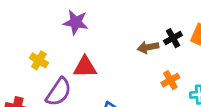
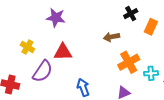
black cross: (173, 38) -> (131, 14), moved
orange cross: (170, 80) -> (129, 62), size x1.5

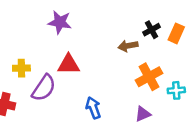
black cross: (131, 14) -> (151, 30), moved
yellow cross: (27, 47) -> (21, 68), moved, turned -32

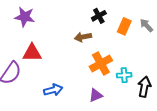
black cross: (151, 30) -> (99, 16), moved
blue arrow: (93, 108) -> (53, 90), turned 96

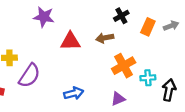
gray arrow: (146, 25) -> (171, 26), turned 112
red triangle: (32, 53) -> (70, 41), moved

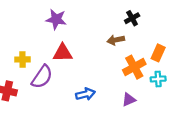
orange rectangle: (148, 27) -> (158, 53), moved
red triangle: (70, 41) -> (63, 53), moved

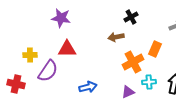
cyan cross: (158, 79) -> (149, 82), moved

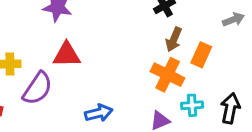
brown arrow: (116, 37) -> (174, 39), moved, turned -56
orange cross: (133, 62) -> (168, 75), turned -35

